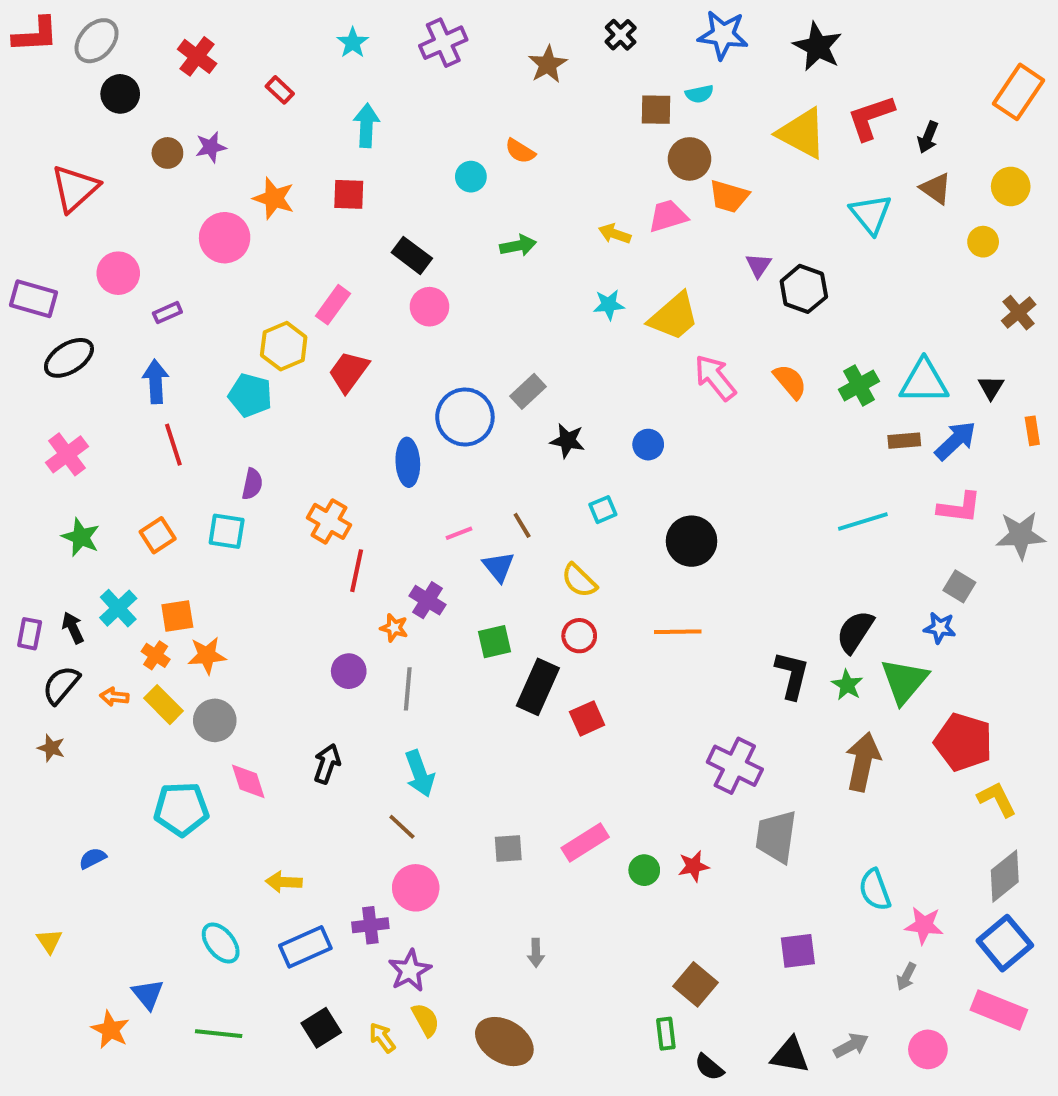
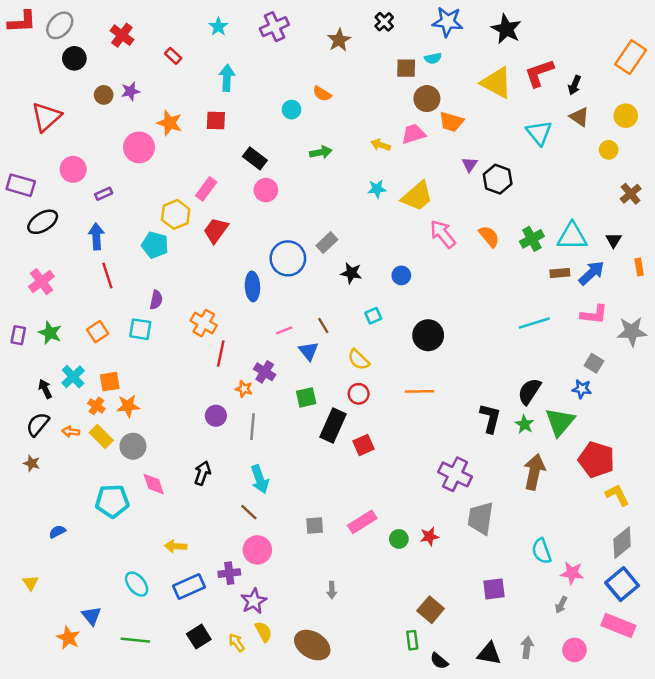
purple rectangle: (30, 634) -> (18, 335), moved
gray arrow: (851, 1045) -> (527, 647), turned -55

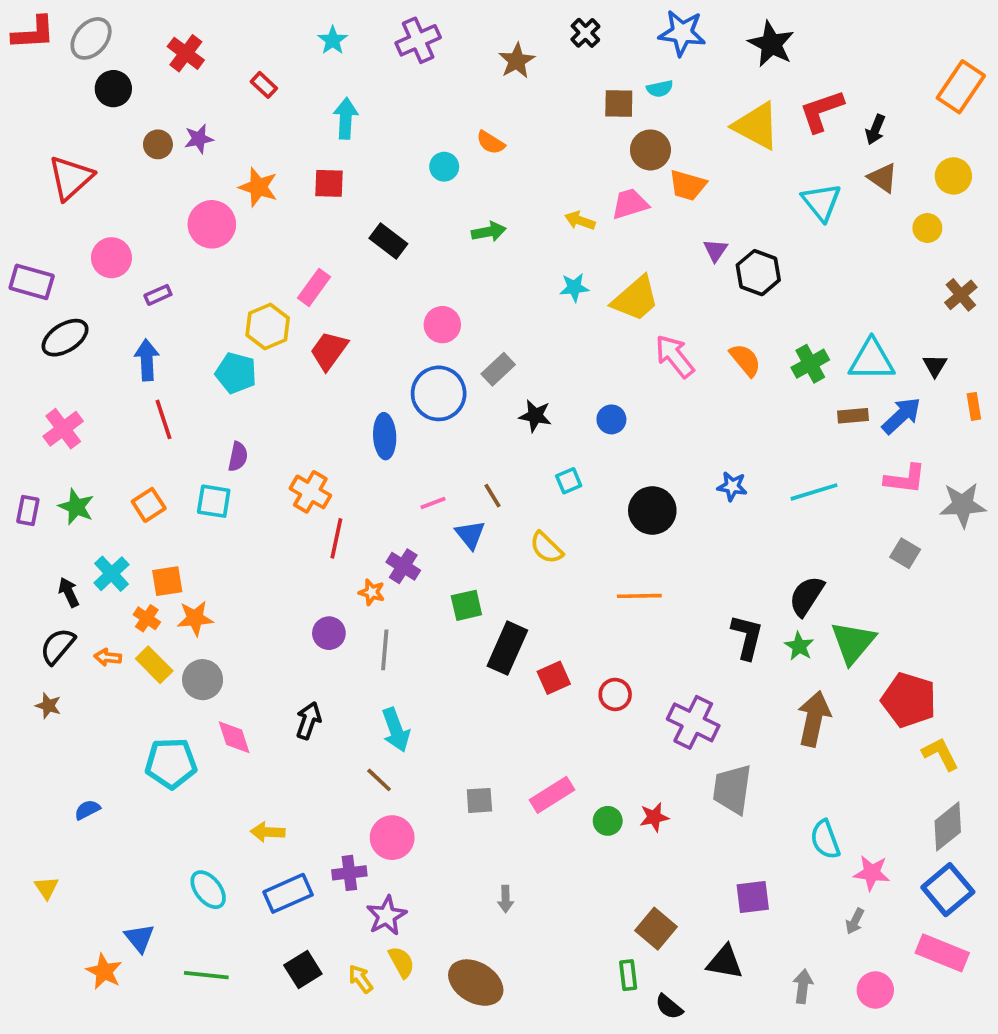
pink circle: (266, 190) -> (442, 325), moved
blue star: (582, 389) -> (732, 486), moved
red circle: (359, 394) -> (615, 694), moved
black triangle: (489, 654) -> (725, 962), moved

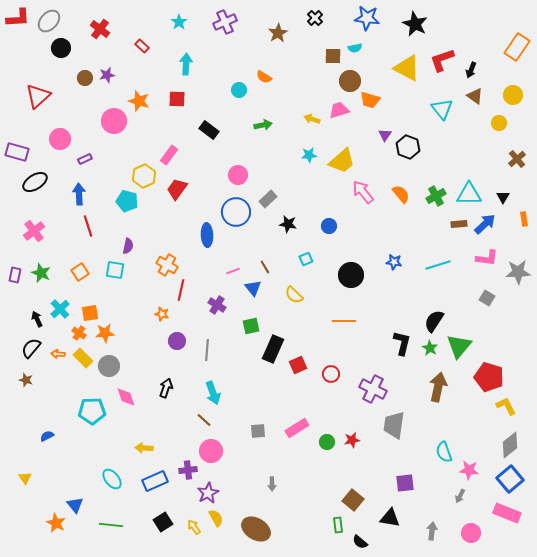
orange star: (372, 592) -> (162, 314), moved

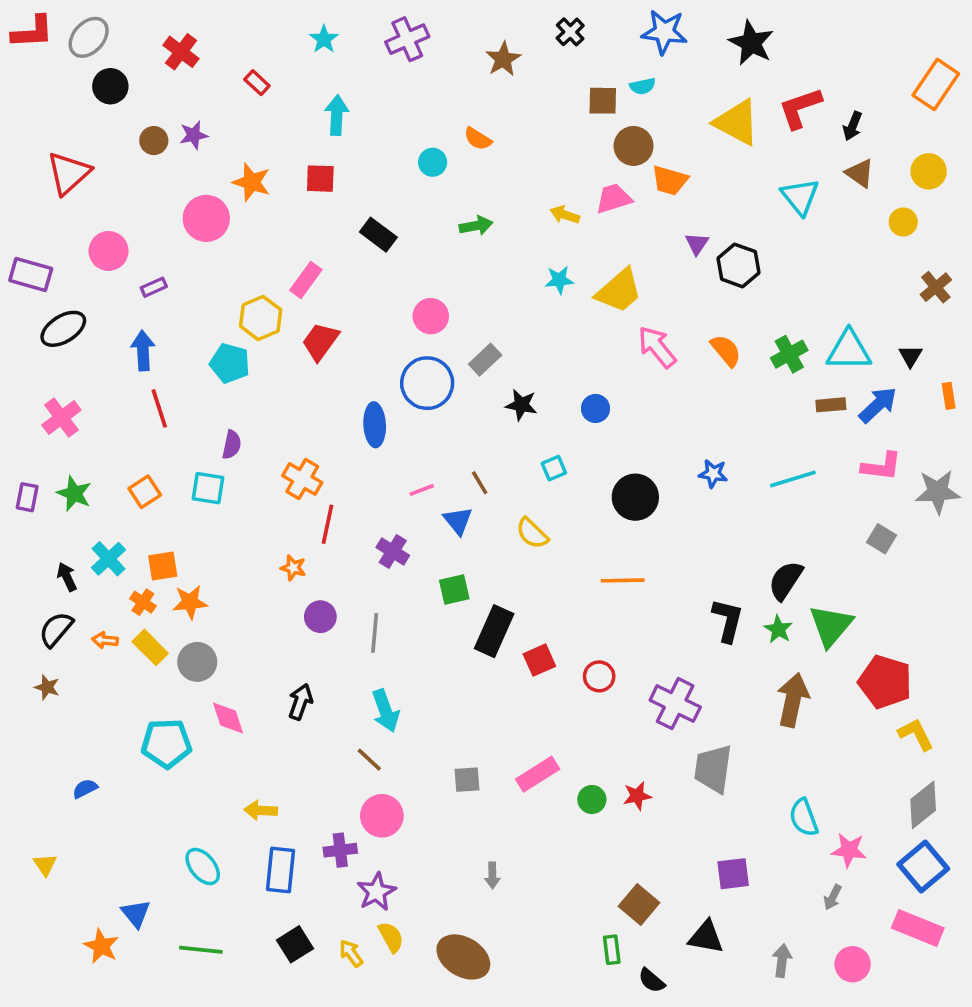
blue rectangle: (155, 481) -> (281, 870), turned -60

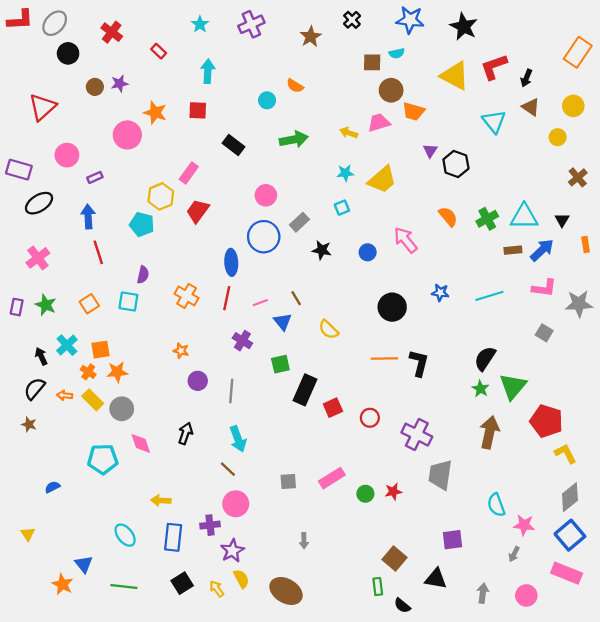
green arrow: (476, 226) -> (294, 139), size x1.4
pink arrow: (657, 347) -> (406, 240), moved
cyan square: (554, 468) -> (342, 208), moved
red line: (328, 524) -> (227, 298), moved
black L-shape: (728, 620) -> (419, 363), moved

